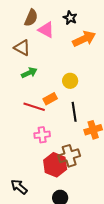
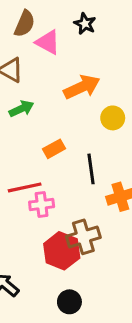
orange arrow: (84, 39) -> (82, 87), moved
yellow circle: (70, 81) -> (113, 118), moved
red line: (34, 107) -> (25, 187), moved, turned -30

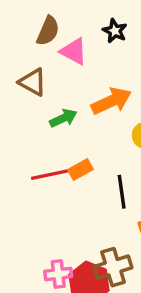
green arrow: (22, 109) -> (63, 118), moved
red line: (25, 187) -> (50, 175), moved
pink cross: (42, 204) -> (58, 274), moved

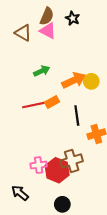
brown semicircle: (48, 31) -> (47, 16), moved
brown triangle: (33, 82) -> (23, 33), moved
orange arrow: (111, 101) -> (74, 80), moved

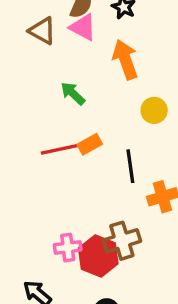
green arrow: (42, 71) -> (73, 93), turned -112
orange arrow: (74, 80) -> (125, 60), moved, turned -85

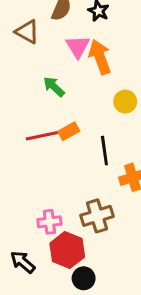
pink triangle: (83, 27) -> (78, 47), moved, turned 30
red hexagon: (98, 256) -> (67, 250), moved

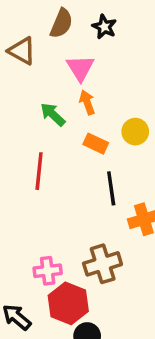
orange arrow: (100, 57) -> (87, 102), moved, size x0.6
orange rectangle: (69, 131) -> (96, 144), moved, turned 54
red line: (42, 136) -> (39, 171), turned -72

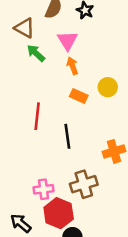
green arrow: (53, 114) -> (36, 53), moved
black line: (111, 188) -> (67, 136), moved

